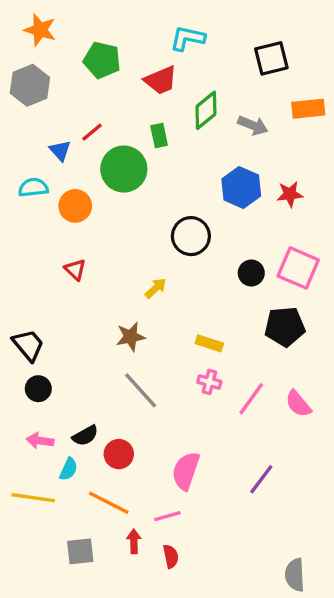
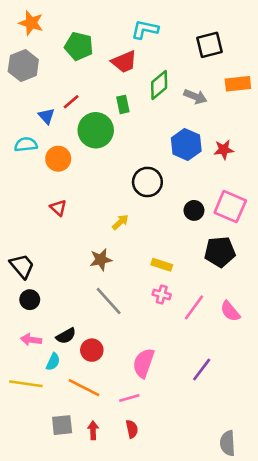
red arrow: (134, 541) -> (93, 430), moved

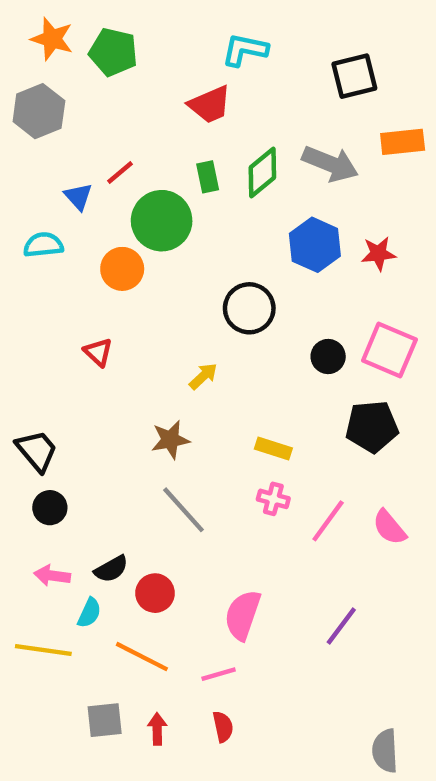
green pentagon: (79, 46) -> (113, 52), moved
green diamond: (159, 85) -> (262, 172), moved
gray arrow: (195, 97) -> (330, 164), size x1.4
orange circle: (58, 159) -> (122, 269), moved

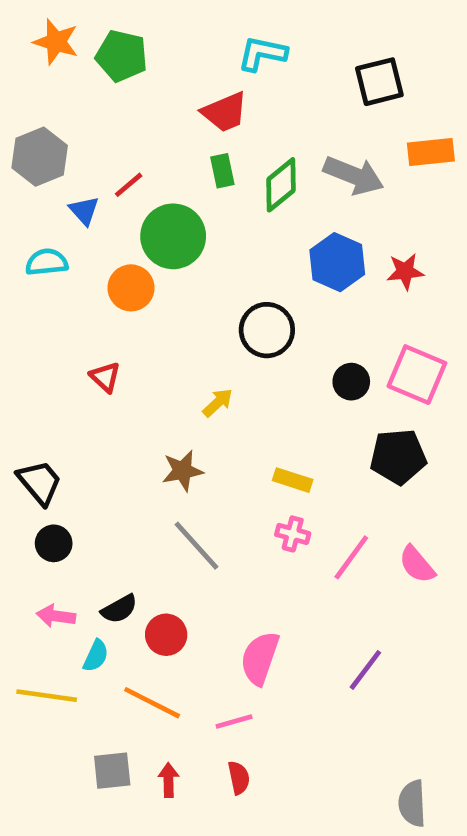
gray hexagon: (39, 111) -> (40, 157), moved
green rectangle: (208, 177) -> (222, 171), moved

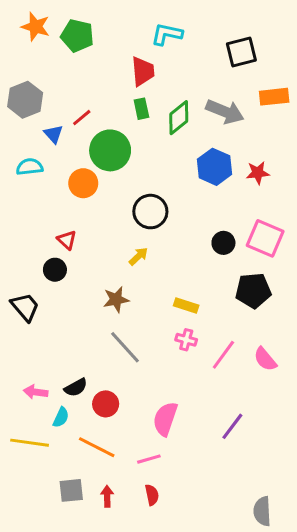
red trapezoid: (225, 112) -> (143, 71), turned -72
black circle: (267, 330) -> (150, 212), moved
black circle: (54, 543) -> (55, 270), moved

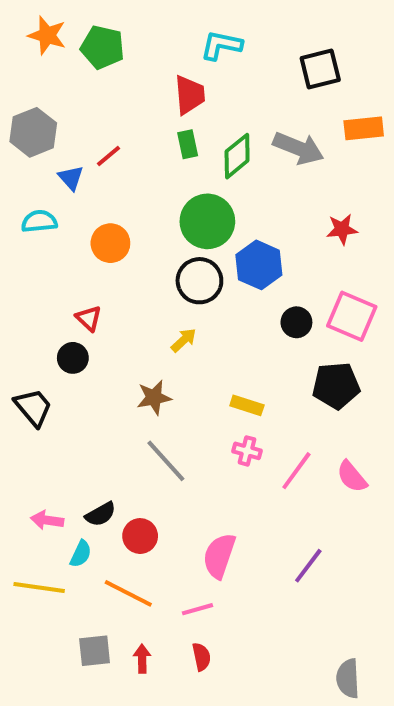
green circle: (110, 150) -> (207, 221), moved
blue hexagon: (214, 167) -> (259, 265), moved

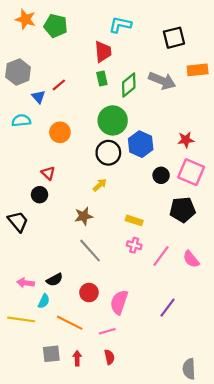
red star: (342, 229) -> (186, 140), moved
red circle: (140, 536) -> (89, 293), moved

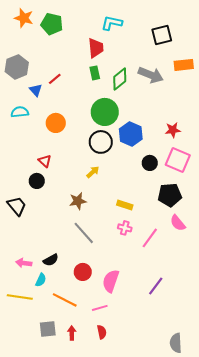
pink semicircle: (191, 259) -> (178, 223), moved

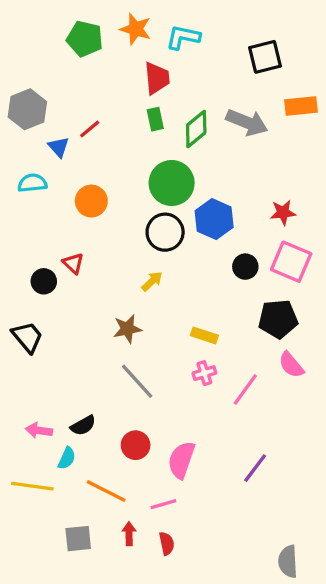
orange star: (24, 18) -> (136, 29), moved
black circle: (37, 181) -> (44, 281), moved
pink cross: (125, 228) -> (204, 373), turned -32
red arrow: (72, 333) -> (129, 534), moved

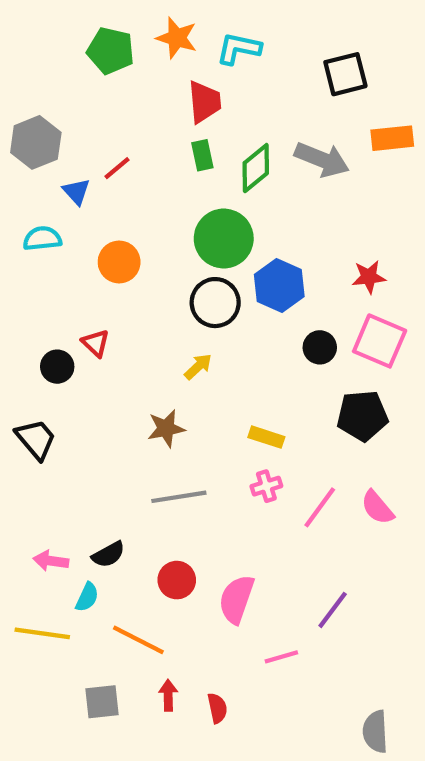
pink semicircle: (291, 365) -> (377, 507), moved
gray line: (137, 381) -> (179, 497), turned -57
pink line: (163, 504) -> (281, 657), moved

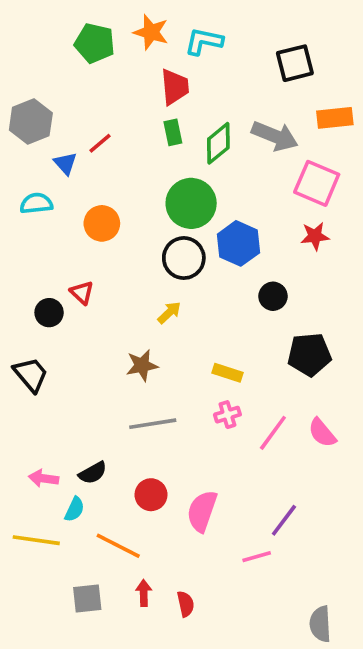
pink square: (380, 341) -> (317, 183), moved
pink line: (281, 657) -> (257, 557), moved

